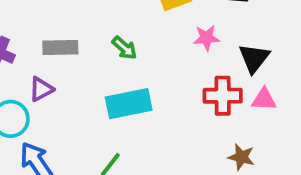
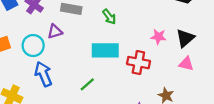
pink star: (206, 38) -> (158, 37), moved
red cross: (223, 96) -> (138, 63), moved

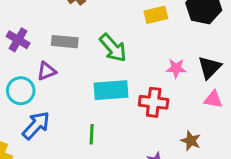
green arrow: (109, 17) -> (113, 48), size x1.5
blue arrow: (43, 74) -> (36, 125), turned 70
green line: (87, 84) -> (92, 134), turned -42

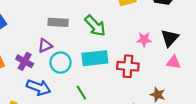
purple cross: (18, 40) -> (25, 61), moved
cyan circle: (21, 91) -> (61, 63), moved
blue arrow: (36, 125) -> (39, 87), turned 70
green line: (92, 134) -> (81, 93), turned -32

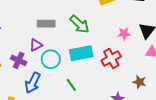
red cross: (128, 66) -> (111, 58), turned -30
blue arrow: (39, 87) -> (33, 83), turned 100

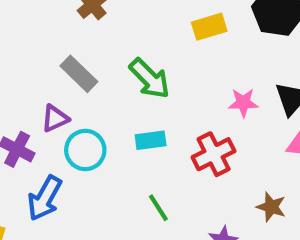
gray rectangle: (46, 24) -> (79, 74), turned 42
cyan rectangle: (81, 53) -> (151, 140), size x0.6
green line: (71, 85) -> (158, 208), moved

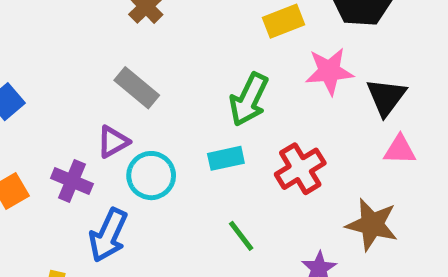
green arrow: (150, 79) -> (249, 99), moved, turned 75
pink star: (243, 103) -> (329, 71), moved, size x1.4
brown star: (271, 207) -> (372, 225), size x1.5

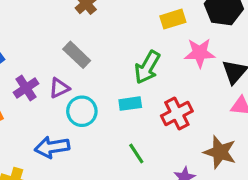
purple cross: (72, 181) -> (26, 88), moved, turned 30
blue arrow: (108, 235) -> (52, 147), turned 52

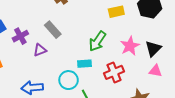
pink star: (200, 53) -> (130, 46), moved, turned -30
purple cross: (26, 88) -> (20, 36), moved
cyan circle: (82, 111) -> (69, 80), moved

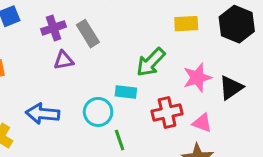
purple cross: (20, 36) -> (54, 28), moved
pink triangle: (155, 71) -> (202, 123), moved

